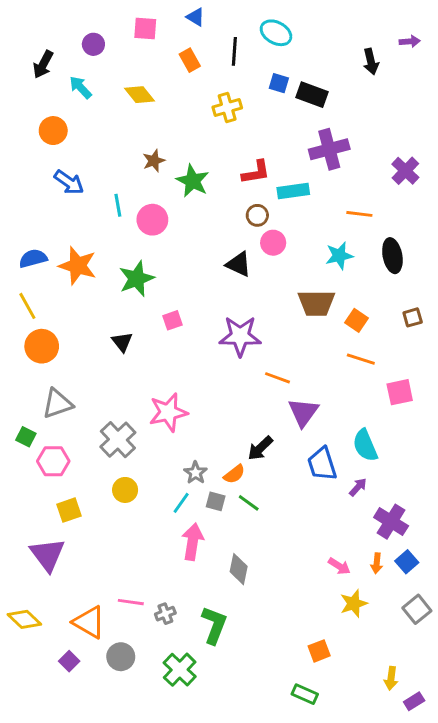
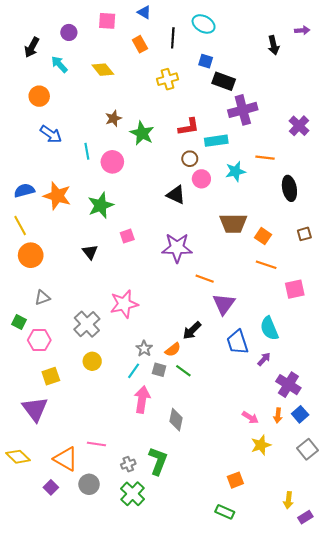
black rectangle: (312, 95) -> (224, 81), moved
cyan star: (339, 256) -> (235, 171), moved
gray triangle: (58, 404) -> (42, 298), size x0.7
gray cross: (165, 614) -> (128, 464), moved

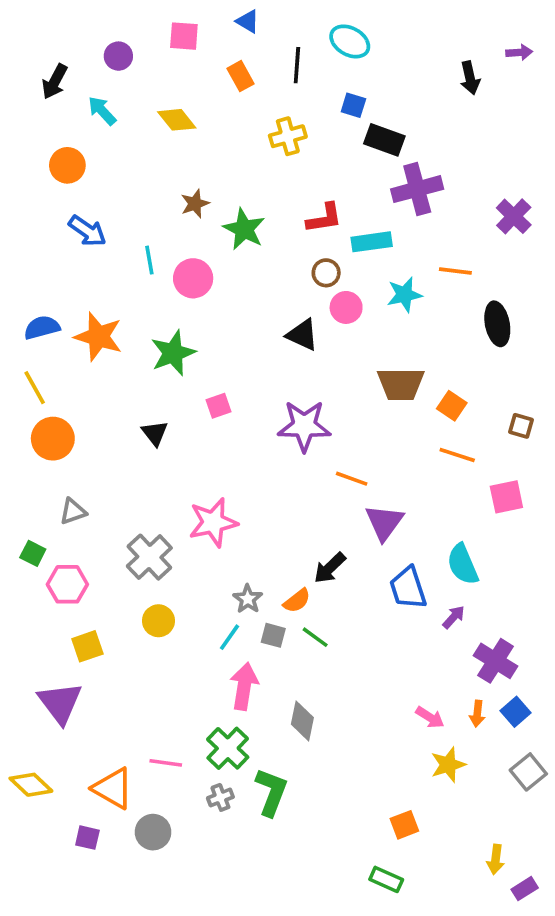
brown square: (304, 234) -> (521, 426), moved, turned 32
purple square: (51, 487) -> (87, 838), turned -32
green cross: (133, 494) -> (228, 748), moved

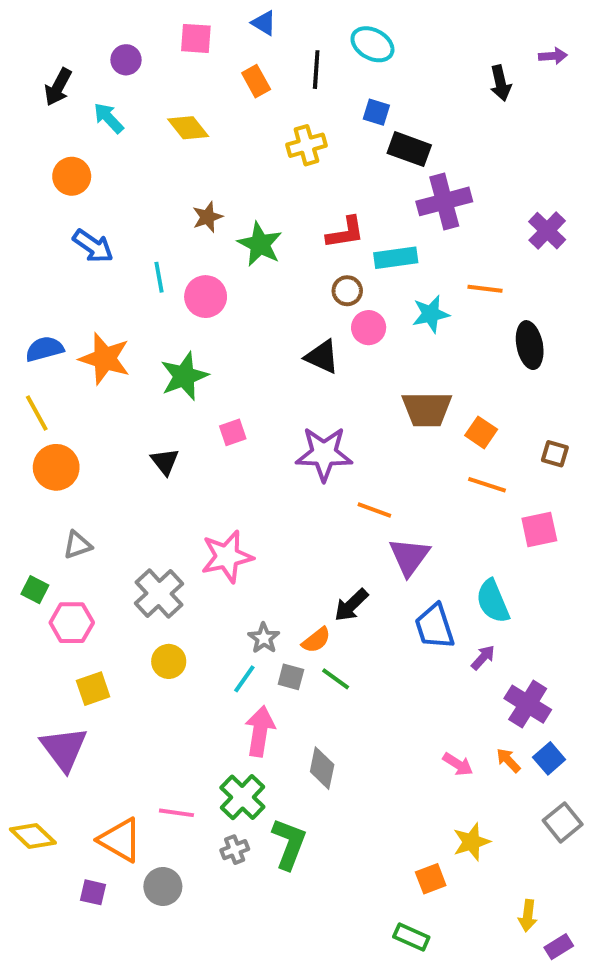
orange arrow: (477, 714) -> (508, 760), turned 130
yellow star: (448, 765) -> (471, 842), moved

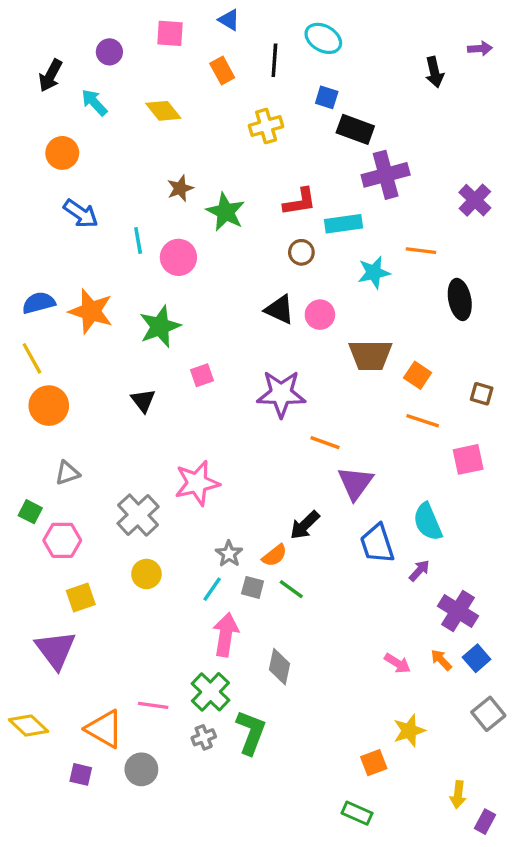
pink circle: (369, 328) -> (320, 315), moved
purple rectangle: (559, 947) -> (485, 822), turned -30

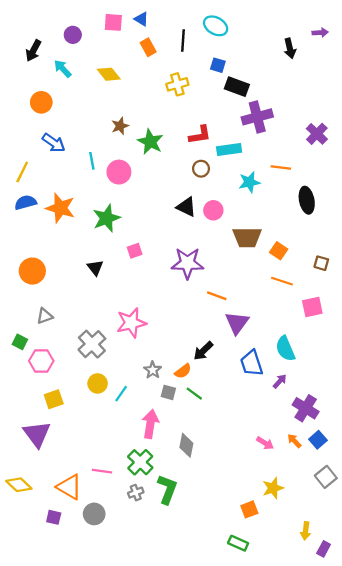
blue triangle: (229, 20) -> (141, 19), moved
yellow line: (32, 358) -> (22, 172), moved, turned 55
cyan line: (212, 589) -> (121, 394), moved

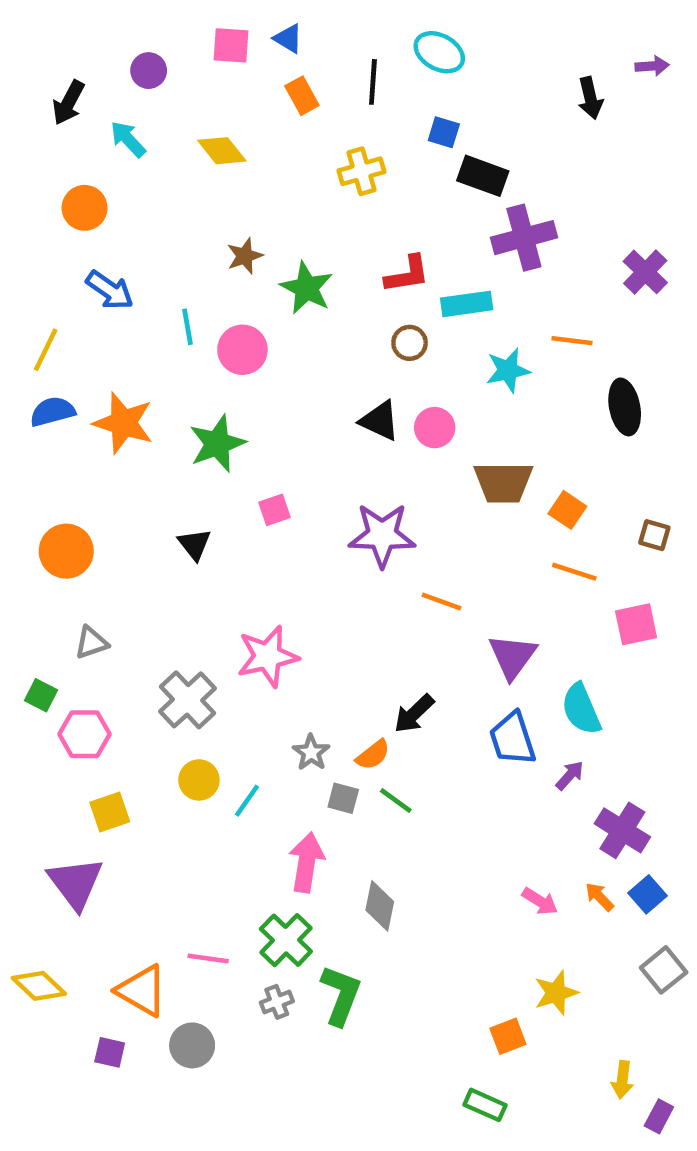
purple triangle: (237, 323) -> (512, 656), moved

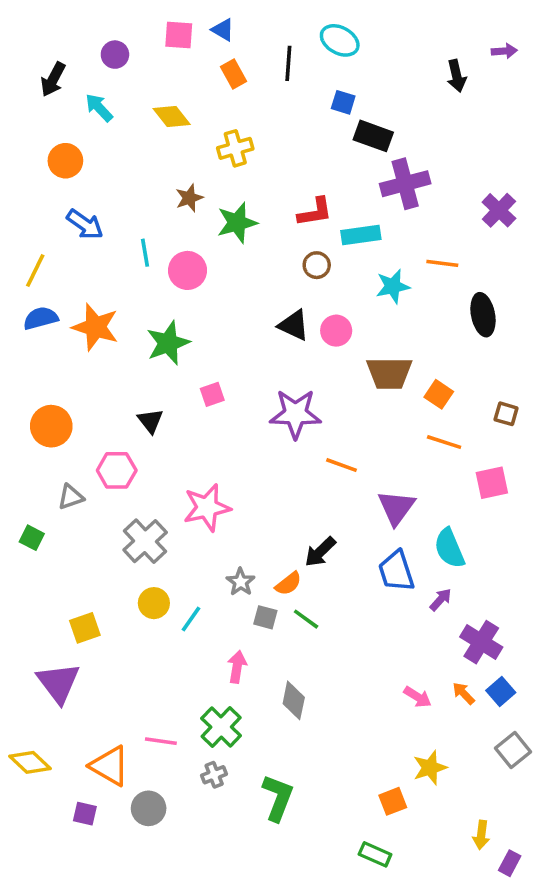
yellow cross: (361, 171) -> (235, 148), moved
green star: (307, 288) -> (237, 223), turned 30
pink hexagon: (85, 734) -> (117, 470), moved
pink arrow: (307, 862) -> (237, 667), size x0.7
green L-shape: (341, 995) -> (278, 798), moved

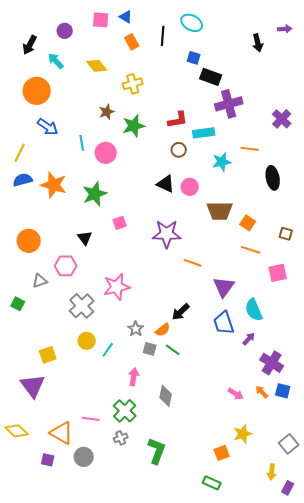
orange circle: (65, 161) -> (37, 91), size x1.4
blue square: (501, 692) -> (283, 391), turned -35
gray square: (513, 750) -> (289, 444), moved

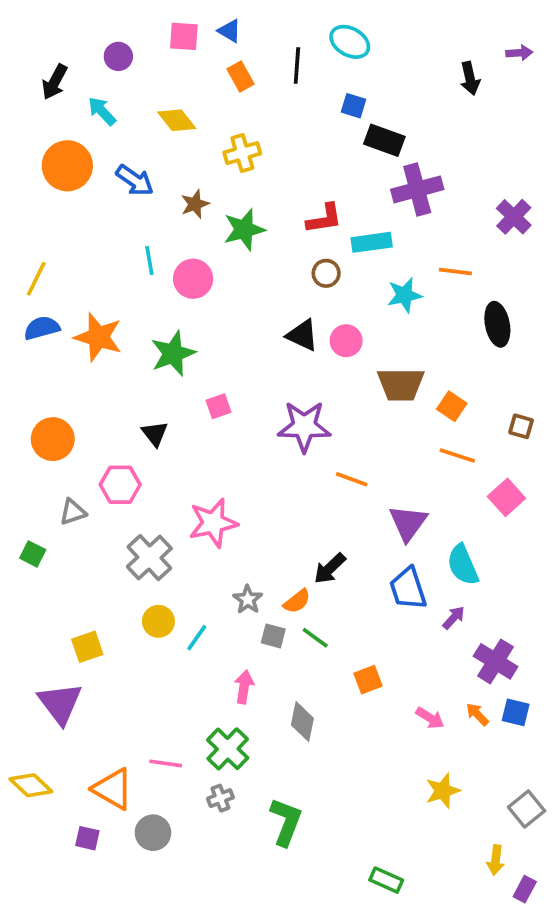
blue arrow: (48, 127) -> (135, 180), moved
pink square: (278, 273) -> (506, 497), turned -30
orange square: (222, 453) -> (368, 680), moved

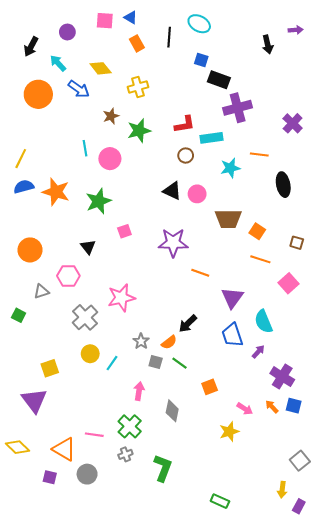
blue arrow: (135, 180) -> (79, 89), moved
yellow star: (443, 791) -> (229, 432), moved

